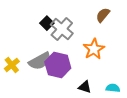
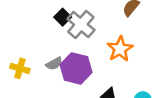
gray semicircle: (40, 61) -> (54, 64), size x0.6
yellow cross: (12, 65) -> (20, 68), turned -35

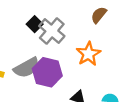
gray semicircle: (54, 64) -> (27, 68), size x1.6

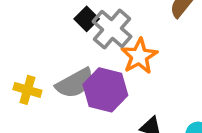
orange star: (88, 54) -> (139, 56), moved

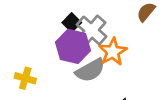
gray semicircle: (75, 83) -> (90, 70), moved
purple hexagon: (105, 90) -> (73, 46), moved

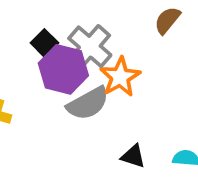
black square: (72, 23) -> (44, 43), moved

